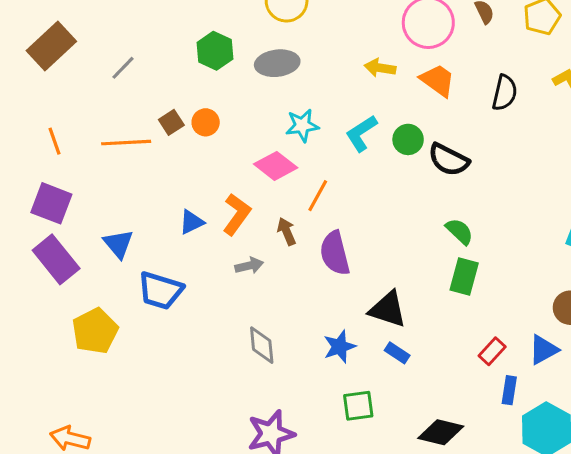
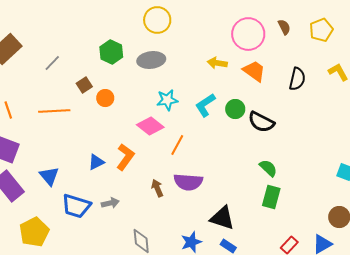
brown square: (171, 122) -> (84, 85), moved
brown arrow: (287, 231) -> (157, 188), moved
purple semicircle: (335, 253) -> (188, 182), turned -72
gray arrow: (249, 266) -> (110, 203), moved

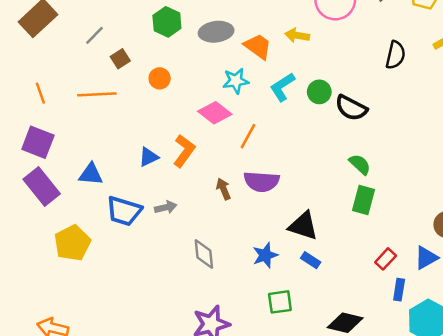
orange trapezoid: (254, 71) -> (258, 46), moved
brown square: (84, 85) -> (120, 59), moved
blue triangle: (49, 176) -> (91, 174), turned -45

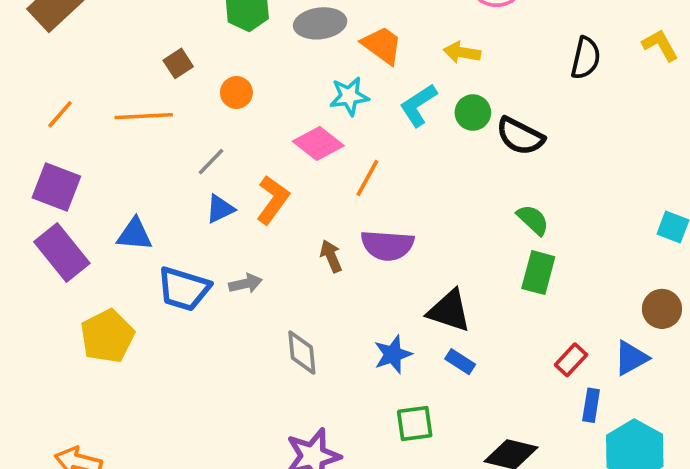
gray line: (94, 35) -> (211, 162), moved
yellow arrow: (297, 35) -> (462, 52), moved
orange line: (40, 93) -> (60, 114), turned 60

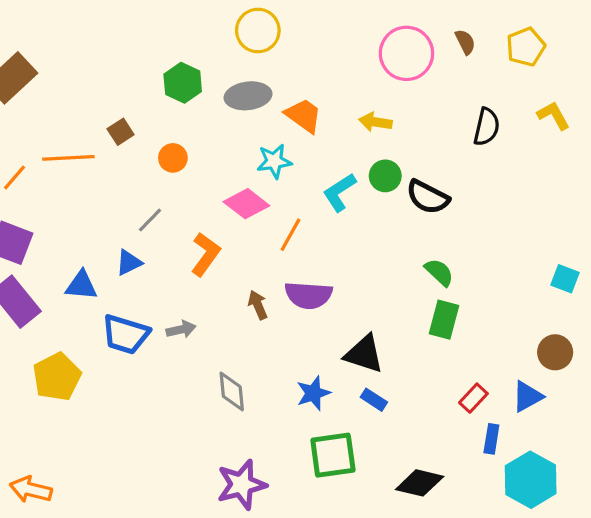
cyan L-shape: (418, 105) -> (340, 192), moved
orange line: (144, 116) -> (68, 158), moved
blue triangle: (220, 209) -> (129, 262), moved
green square: (415, 423) -> (333, 455), size x1.4

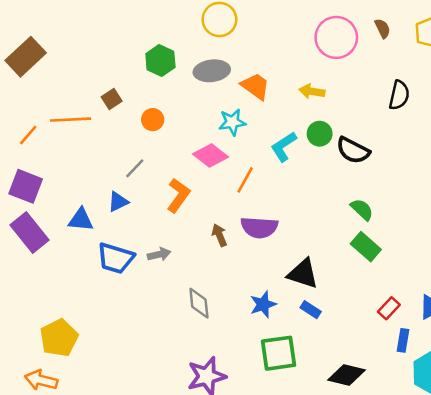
green rectangle: (444, 320) -> (366, 247), turned -64
yellow pentagon: (57, 377) -> (59, 338), moved

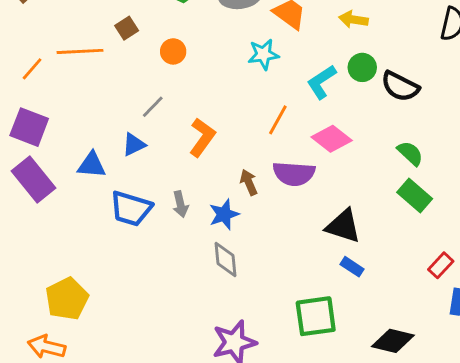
pink diamond: (210, 156) -> (332, 139), moved
gray arrow: (159, 254) -> (180, 204), turned 90
blue star: (263, 304) -> (224, 214), moved

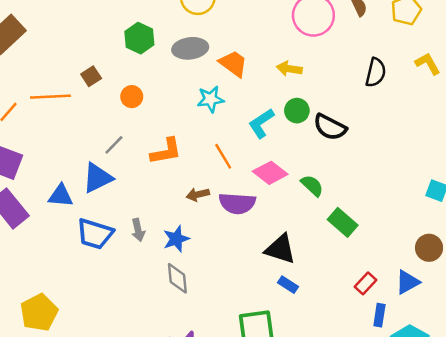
orange line: (278, 120) -> (223, 156), turned -60
orange L-shape: (202, 137) -> (166, 151), moved, turned 44
blue triangle: (134, 145) -> (97, 178), size x1.5
green semicircle: (410, 153) -> (312, 186), moved
brown arrow: (249, 182) -> (198, 194), moved, turned -80

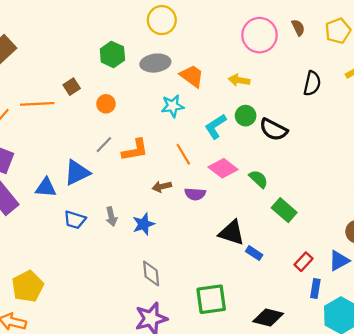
gray line: (114, 145) -> (104, 145), moved
purple semicircle: (237, 203) -> (195, 194), size x0.7
blue trapezoid: (95, 234) -> (75, 220), size x0.7
gray diamond: (177, 278) -> (151, 273), moved
blue rectangle: (288, 285) -> (254, 253), moved

